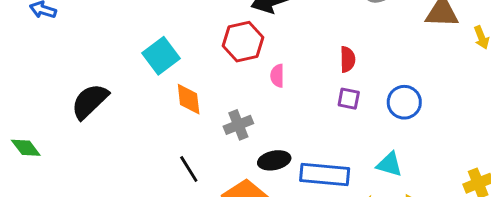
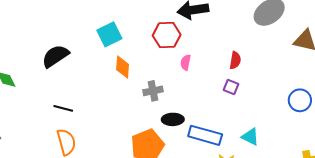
blue circle: (404, 102) -> (300, 100), moved
black line: (189, 169) -> (63, 108), moved, turned -54

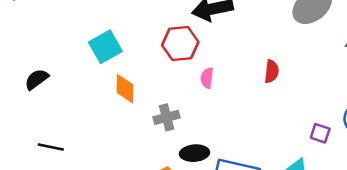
black semicircle: (55, 56) -> (37, 79), size x0.7
purple square: (231, 87) -> (320, 133), moved

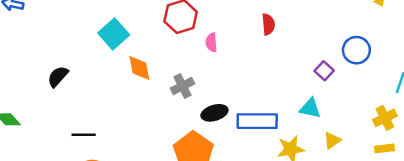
purple square: (320, 133) -> (324, 71), turned 36

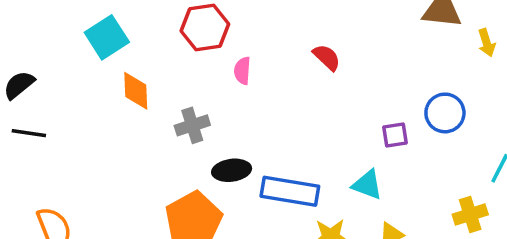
red semicircle: (268, 24) -> (327, 57), turned -50
purple square: (324, 71) -> (395, 135), turned 30
black line: (84, 135) -> (29, 133), moved

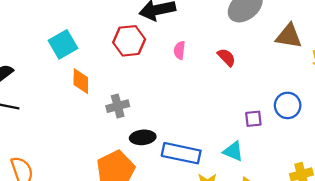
red semicircle: (327, 57) -> (226, 57), moved
pink semicircle: (242, 71) -> (179, 50), moved

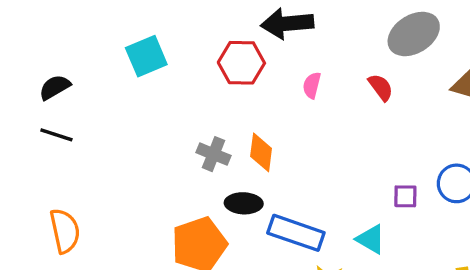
red semicircle: (226, 57) -> (381, 87), moved
orange diamond: (81, 81) -> (261, 152), moved
gray cross: (118, 106) -> (213, 154), turned 30

